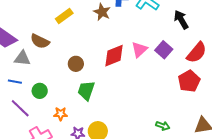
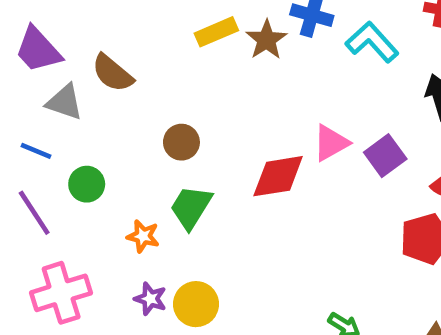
yellow rectangle: (64, 16) -> (216, 32), moved
red diamond: (114, 56) -> (278, 176), moved
orange star: (61, 114) -> (143, 236), moved

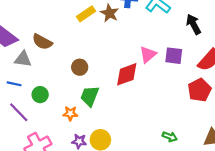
purple square: (385, 156) -> (174, 56), turned -36

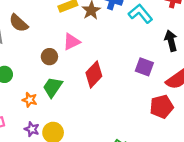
pink triangle: (148, 55) -> (72, 42), moved
red diamond: (127, 74) -> (94, 74), turned -40

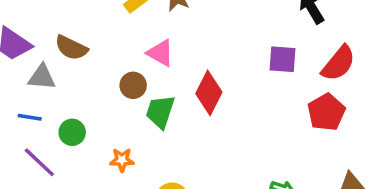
pink triangle: (72, 42) -> (160, 53), turned -48
green trapezoid: (53, 87) -> (160, 112), moved

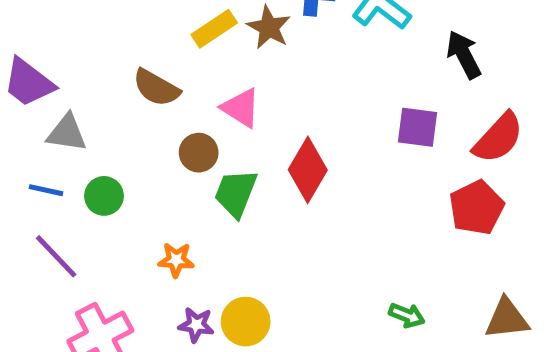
brown semicircle: (71, 48) -> (156, 88), moved
green circle: (72, 132) -> (104, 196), moved

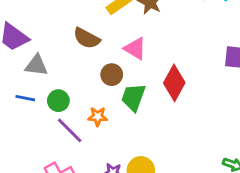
purple line: (56, 256) -> (70, 130), moved
orange star: (176, 260) -> (98, 117), moved

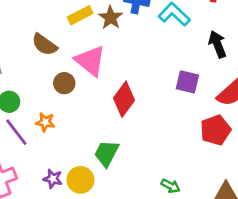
pink triangle: (135, 49) -> (90, 61), size x1.4
green trapezoid: (133, 97) -> (107, 153), moved

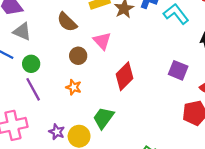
pink triangle: (90, 61) -> (102, 41), size x0.7
orange star: (45, 122) -> (74, 87), moved

